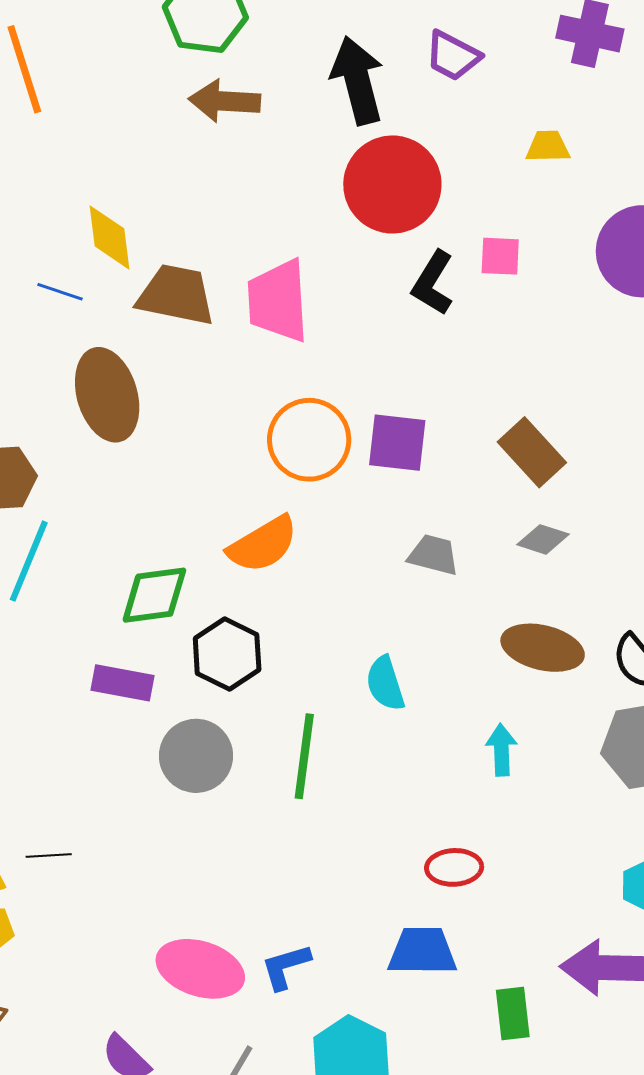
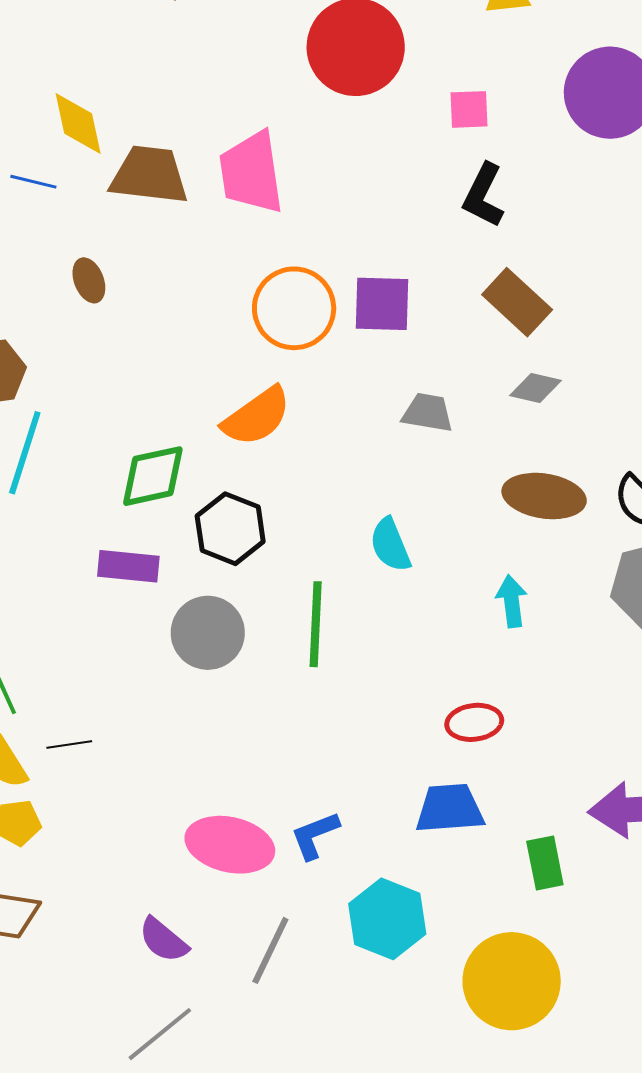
black L-shape: (433, 283) -> (483, 195), moved
brown ellipse: (107, 395) -> (89, 280), size x0.5

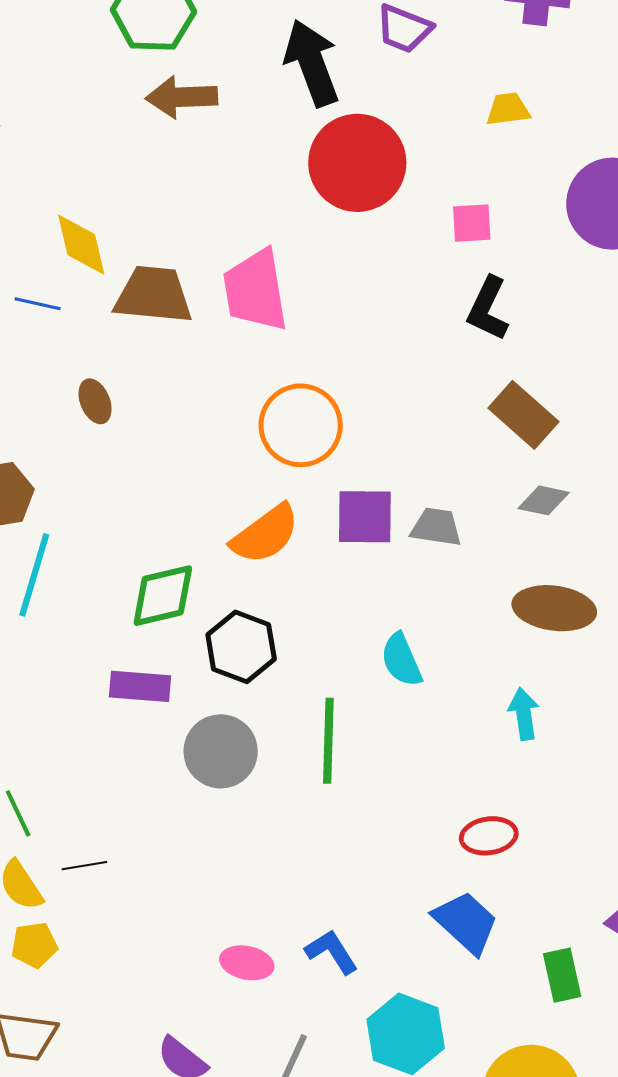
purple square: (382, 304) -> (365, 517), moved
blue trapezoid: (450, 809) -> (466, 922), turned 48
blue L-shape: (315, 835) -> (332, 952), turned 80
pink ellipse: (230, 845) -> (247, 963), size x0.6

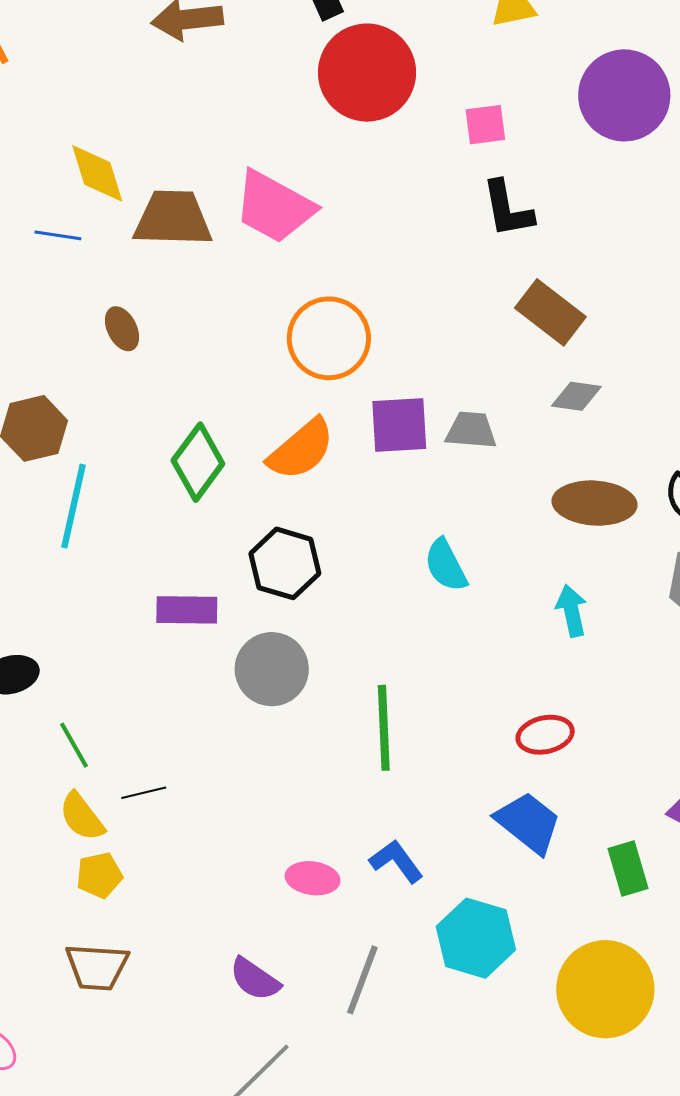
pink trapezoid: (255, 290) -> (274, 207), turned -48
black L-shape: (488, 309) -> (507, 209), turned -32
green diamond: (163, 596) -> (198, 462), moved, turned -36
green line: (328, 741) -> (384, 728), moved

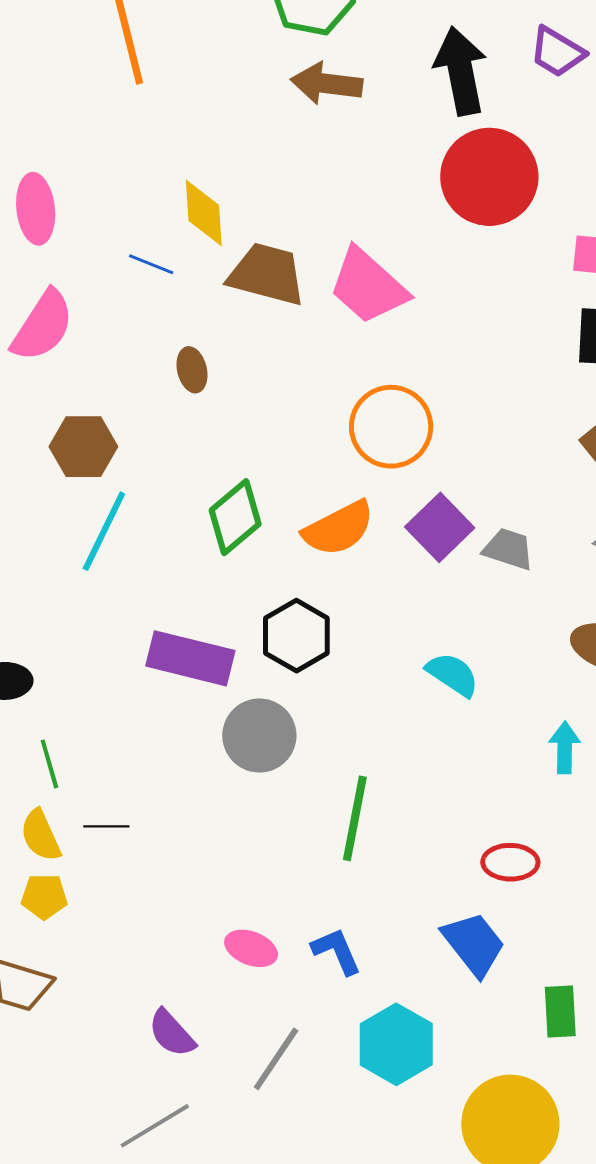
purple square: (399, 425) -> (440, 527), turned 36
cyan semicircle: (446, 565) -> (453, 674), turned 138
purple rectangle: (187, 610) -> (190, 658), size x1.4

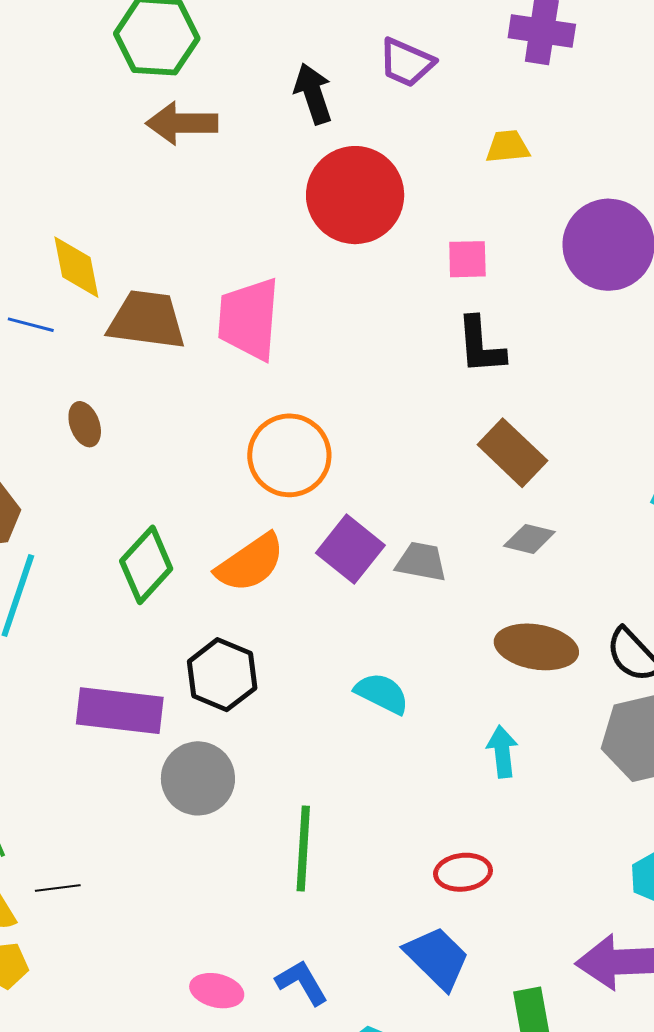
black arrow: (461, 71) -> (313, 94), size x0.7
pink trapezoid: (368, 286) -> (249, 319), turned 60

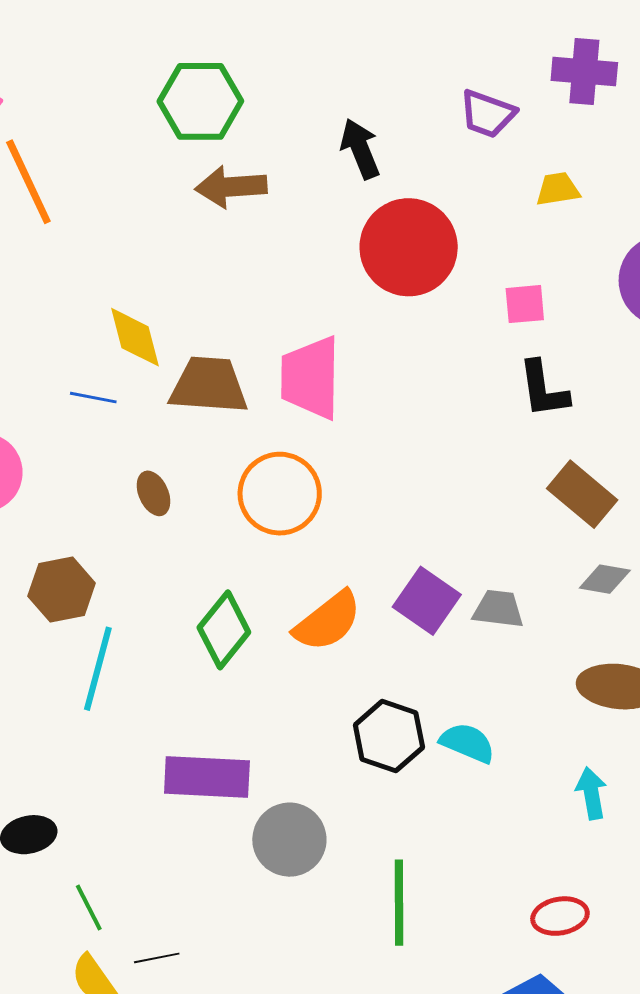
purple trapezoid: (406, 63) -> (487, 114), moved
orange circle: (289, 455) -> (280, 494), moved
black hexagon: (222, 675) -> (389, 736), moved

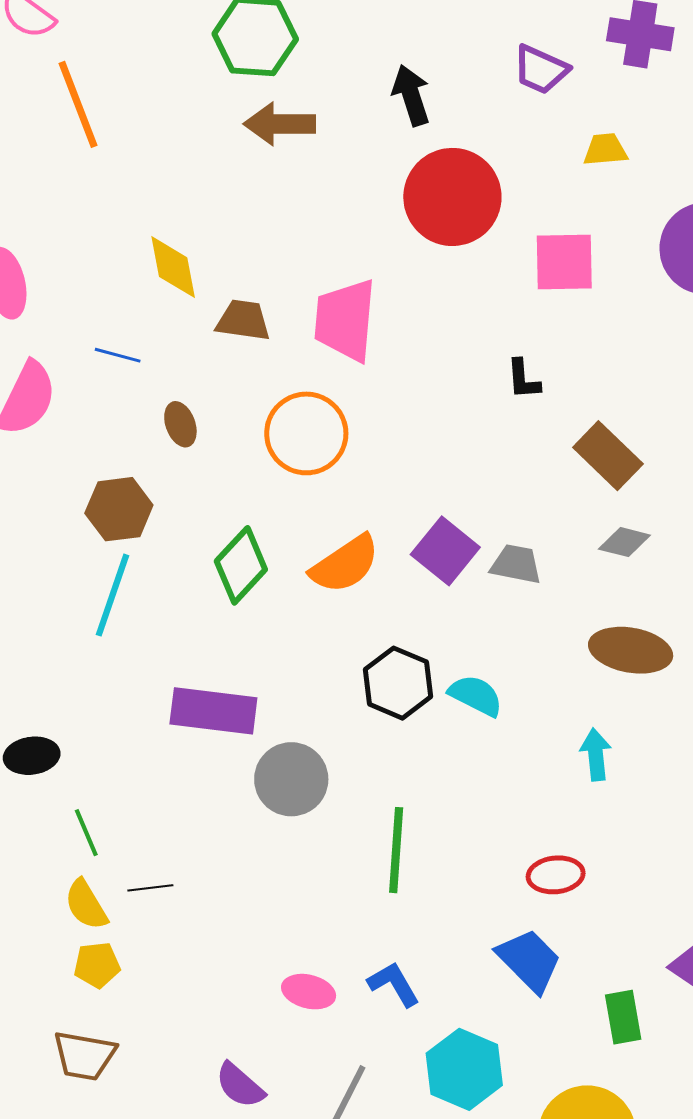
pink square: (525, 304) -> (564, 262), size x1.5
brown trapezoid: (209, 385) -> (243, 320), size x0.7
black L-shape: (543, 389) -> (523, 379), moved, size x0.7
blue line: (93, 398) -> (118, 355), moved
brown hexagon: (62, 590) -> (119, 509), moved

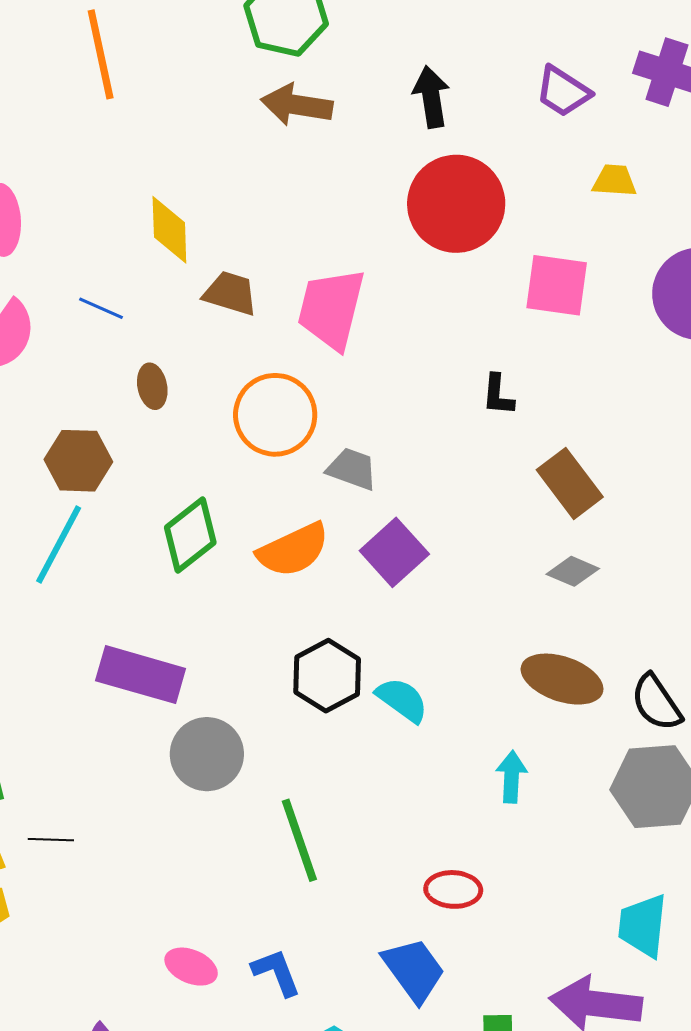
gray trapezoid: (516, 564) -> (352, 469), moved
green line: (396, 850) -> (299, 840), turned -32

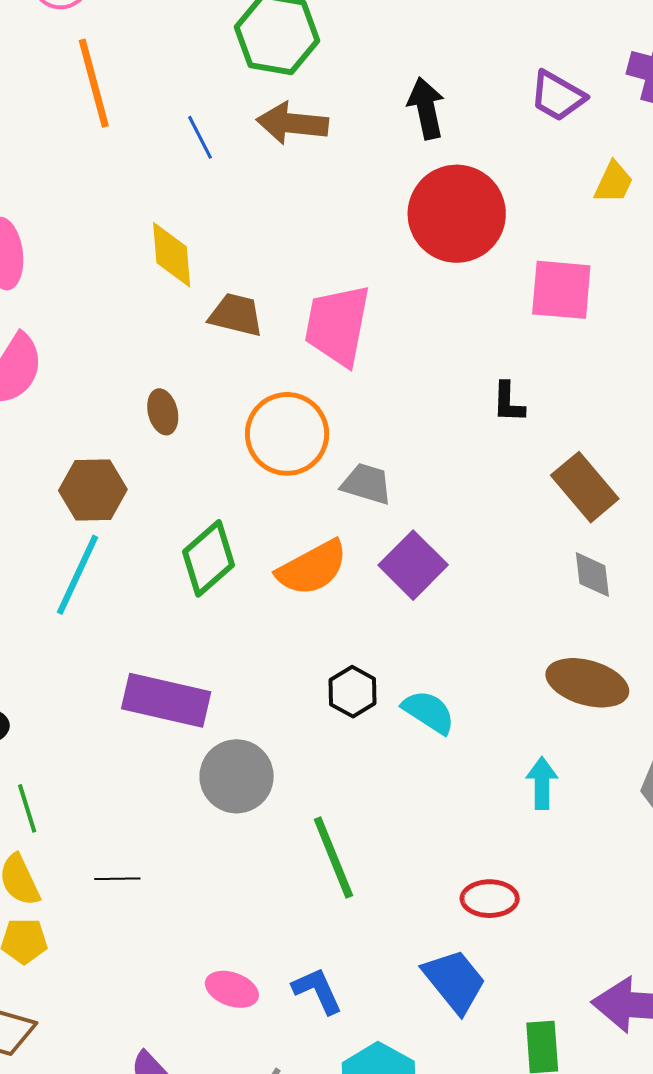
yellow trapezoid: (614, 181) -> (614, 182), turned 114
blue line: (101, 308) -> (200, 137), moved, turned 42
gray diamond: (573, 571) -> (592, 575), turned 63
black hexagon: (327, 676) -> (353, 692), size x0.7
black line: (51, 840) -> (117, 879), moved

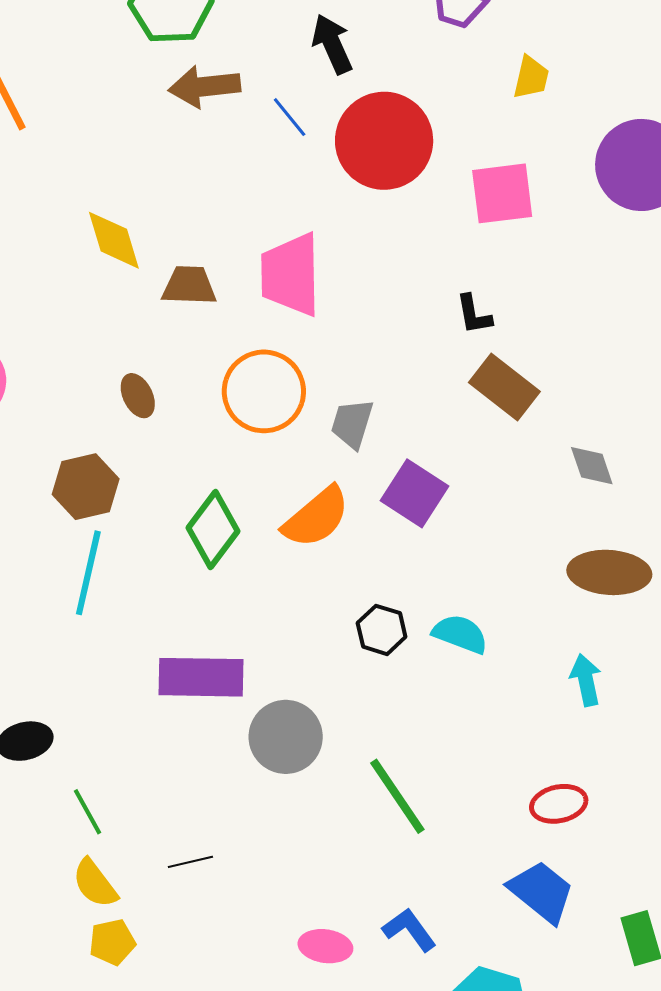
blue line: (200, 137) -> (290, 117), moved
gray trapezoid: (367, 484) -> (352, 424), turned -78
brown rectangle: (585, 487) -> (504, 387), moved

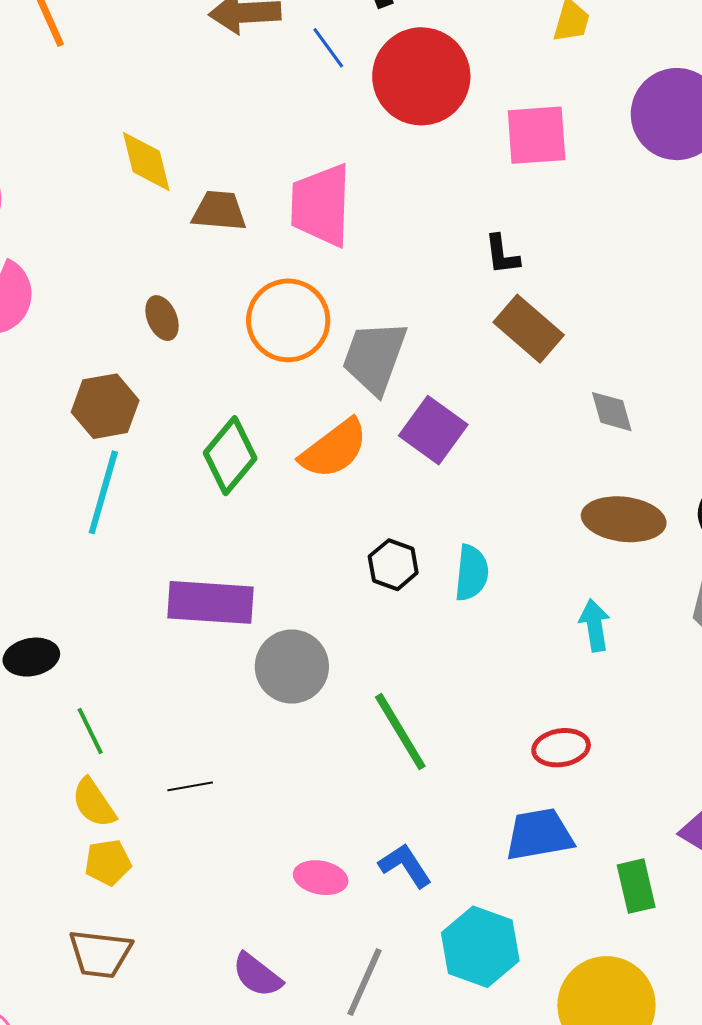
gray trapezoid: (352, 424) -> (375, 357), size x1.5
cyan semicircle: (460, 634) -> (472, 573), turned 72
blue trapezoid: (541, 892) -> (539, 835), turned -52

